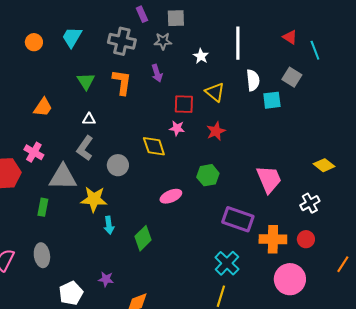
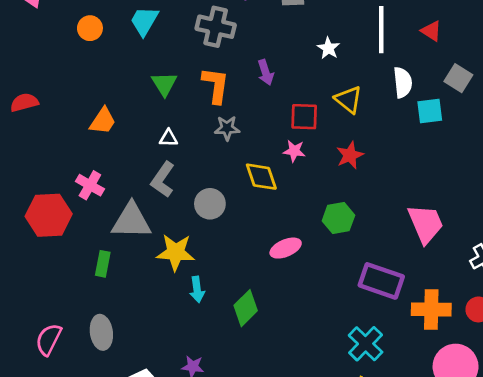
red triangle: (290, 37) -> (431, 31), moved
gray star: (163, 41) -> (227, 128), moved

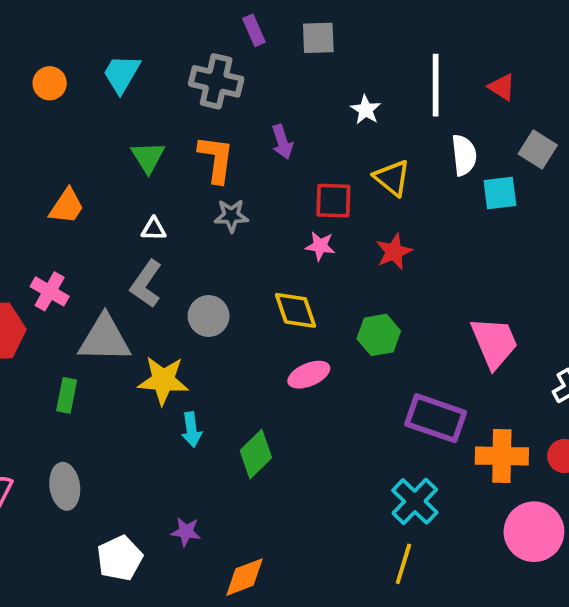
yellow diamond: (261, 177) -> (296, 310), moved

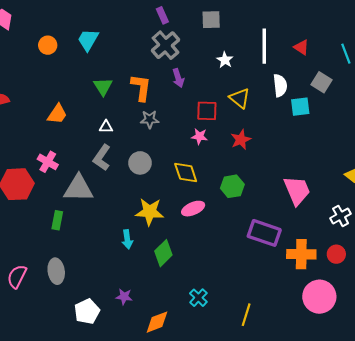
gray square: (318, 38) -> (211, 20), moved
gray cross: (216, 81) -> (165, 45), moved, turned 36
gray circle: (209, 316) -> (140, 163), moved
yellow star: (163, 380) -> (150, 212), moved
cyan cross: (415, 501) -> (198, 298), moved, size x0.7

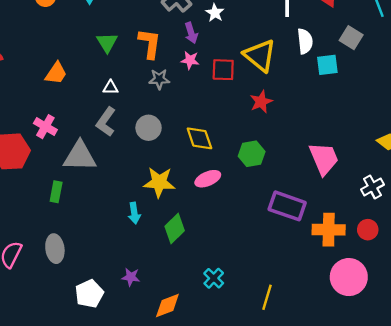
white star: (225, 60) -> (215, 13), moved
yellow triangle: (240, 98) -> (260, 55), size x1.4
pink star: (199, 136) -> (190, 60), moved

